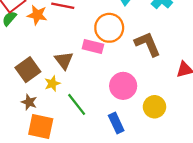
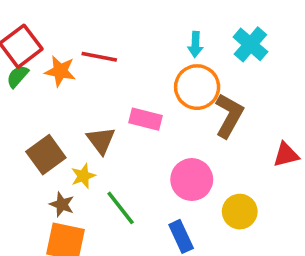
orange circle: (109, 28) -> (197, 87), moved
brown L-shape: (148, 44) -> (229, 116), turned 52
brown star: (29, 102) -> (62, 204), moved

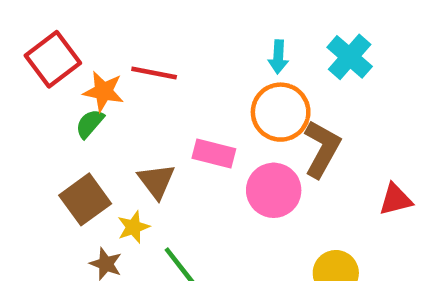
green semicircle: (17, 76) -> (90, 124), moved
pink circle: (192, 180) -> (274, 190), moved

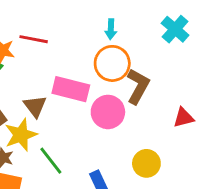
cyan cross: (350, 57) -> (175, 29), moved
pink rectangle: (214, 153) -> (71, 89), size x1.4
yellow star: (133, 227) -> (21, 135), size x1.6

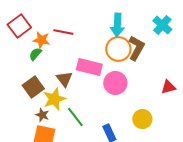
cyan arrow: (111, 29) -> (117, 25), size x1.6
brown L-shape: (138, 86) -> (136, 48), moved

